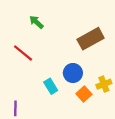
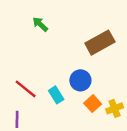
red line: (23, 53) -> (26, 89), moved
yellow cross: (104, 84) -> (115, 108), moved

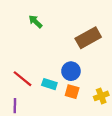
cyan rectangle: (56, 95) -> (49, 84), turned -40
orange square: (93, 104) -> (72, 92), moved, turned -32

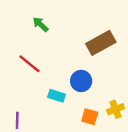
red line: (22, 79) -> (29, 64), moved
orange square: (72, 92) -> (90, 117), moved

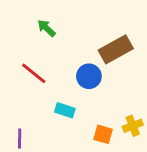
blue circle: (81, 81) -> (89, 76), moved

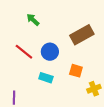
blue circle: (89, 76) -> (50, 52), moved
orange square: (103, 134) -> (76, 71), moved

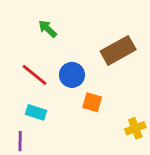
orange square: (76, 71) -> (92, 102), moved
cyan rectangle: (46, 78) -> (36, 112), moved

